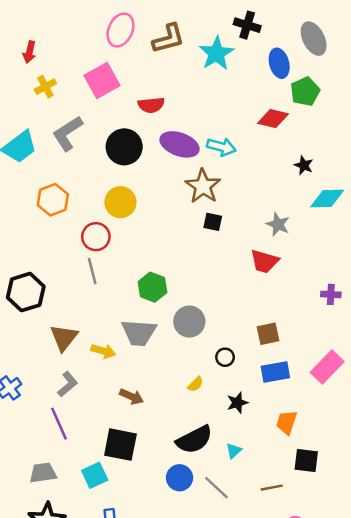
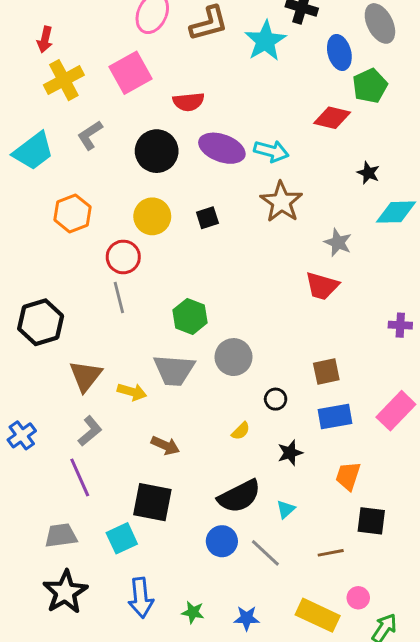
yellow cross: (45, 87) -> (64, 80), size x1.5
gray L-shape: (68, 133) -> (90, 135), size x0.7
brown star: (203, 186) -> (281, 202), moved
black square: (213, 222) -> (207, 218), moved, turned -30

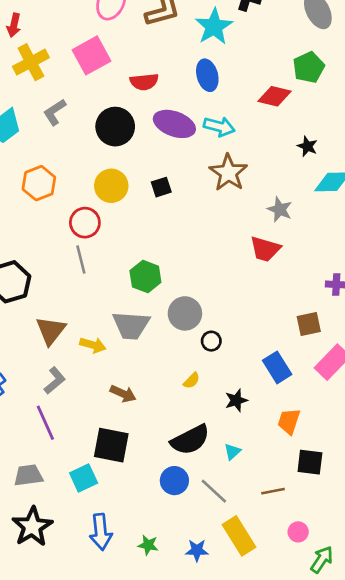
blue ellipse: (339, 52) -> (207, 75), moved
brown square: (326, 372) -> (309, 324), moved
black circle: (276, 399) -> (211, 341), moved
blue rectangle: (335, 417) -> (277, 367), turned 68
yellow rectangle: (318, 615) -> (239, 536), moved, turned 33

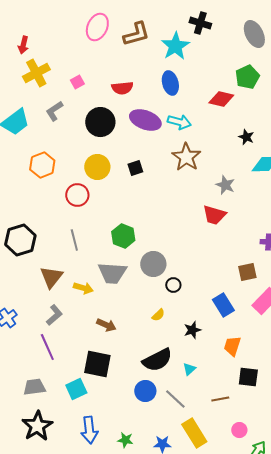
pink square: (91, 55) -> (77, 82), moved, size x0.5
gray line: (81, 259) -> (74, 240), moved

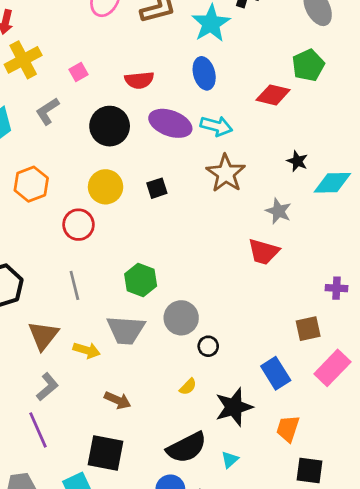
black star: (246, 137) -> (297, 161), moved
black star: (192, 330) -> (234, 407), size x1.6

